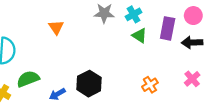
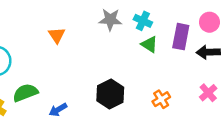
cyan cross: (134, 14) -> (143, 21), turned -35
black hexagon: (89, 84) -> (110, 94), moved

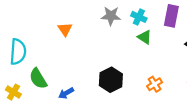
purple rectangle: (181, 37) -> (171, 16), moved
green semicircle: (25, 93) -> (38, 79), turned -100

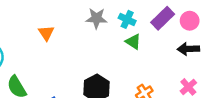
purple rectangle: (171, 16) -> (163, 18), turned 35

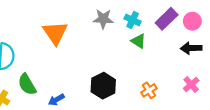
orange triangle: (46, 33) -> (55, 33), size x1.6

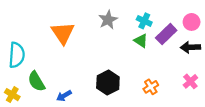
gray star: (103, 19) -> (108, 20), turned -30
purple rectangle: (167, 19) -> (166, 34), moved
cyan cross: (133, 20) -> (144, 21), moved

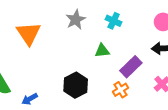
purple rectangle: (166, 34) -> (131, 67), moved
green triangle: (141, 41) -> (102, 51), moved, turned -40

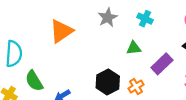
orange triangle: (29, 33) -> (61, 31), turned 30
orange cross: (120, 90) -> (136, 86), moved

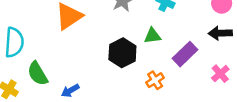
black hexagon: (108, 82) -> (122, 53), moved

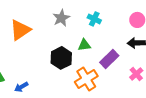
orange cross: (155, 80) -> (86, 79), size x1.6

